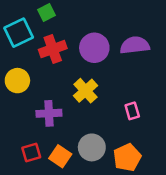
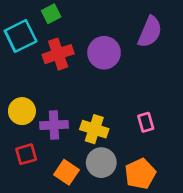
purple semicircle: (135, 45) -> (150, 32), moved, turned 120
yellow circle: (17, 81) -> (22, 111), moved
yellow cross: (86, 91) -> (94, 129), moved, turned -30
red square: (31, 152) -> (26, 154), moved

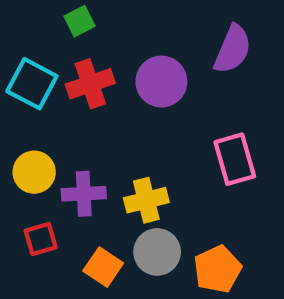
cyan square: (21, 36) -> (32, 84), moved, turned -36
pink rectangle: (146, 122) -> (235, 159), moved, size x1.6
yellow cross: (94, 129) -> (146, 200), turned -32

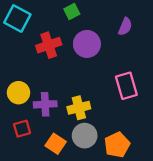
green square: (79, 21) -> (72, 12), moved
purple semicircle: (233, 49) -> (125, 27), size x0.7
cyan square: (32, 84) -> (17, 18), moved

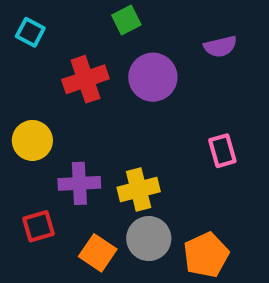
cyan square: (17, 18) -> (30, 32), size x0.6
purple semicircle: (125, 27) -> (220, 47), turned 54
pink rectangle: (126, 86) -> (222, 151), size x0.7
yellow circle: (19, 93) -> (32, 140), moved

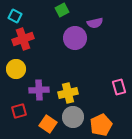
purple semicircle: (220, 47) -> (95, 23), moved
red cross: (85, 79) -> (23, 39), moved
pink rectangle: (222, 151) -> (119, 87), moved

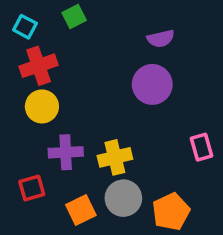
green square: (62, 10) -> (74, 17), moved
purple circle: (75, 38) -> (152, 84), moved
yellow circle: (16, 69) -> (42, 106), moved
orange square: (48, 124) -> (81, 210), turned 30

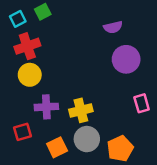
green square: (74, 17) -> (43, 12), moved
cyan square: (25, 27) -> (18, 19), turned 35
purple circle: (152, 84) -> (126, 59), moved

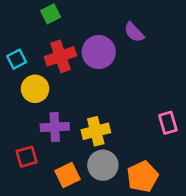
cyan square: (18, 19) -> (17, 59), moved
purple semicircle: (113, 27) -> (134, 32), turned 60
red cross: (27, 46) -> (60, 56), moved
purple circle: (126, 59) -> (99, 52), moved

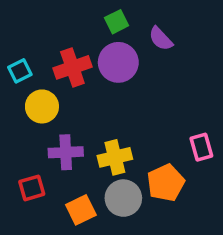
green square: (51, 14) -> (117, 22), moved
orange pentagon: (142, 176) -> (166, 183), moved

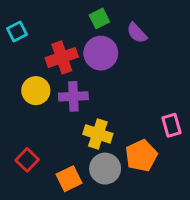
cyan square: (20, 71) -> (17, 31), moved
purple cross: (66, 152) -> (73, 96), moved
yellow cross: (115, 157) -> (98, 134), turned 32
red square: (32, 188) -> (27, 160), turned -30

